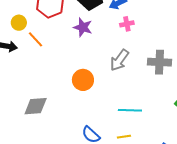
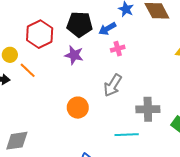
gray cross: (160, 62) -> (148, 109), moved
gray diamond: (36, 106) -> (17, 141), moved

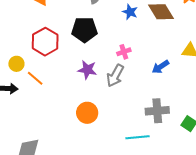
blue arrow: (107, 29) -> (160, 67), moved
purple star: (74, 55) -> (87, 70), moved
gray arrow: (113, 85) -> (115, 76), moved

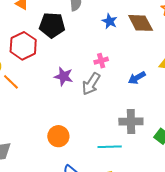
black pentagon: (84, 30) -> (52, 25), moved
orange circle: (87, 113) -> (58, 136), moved

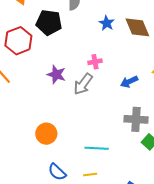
gray cross: (131, 121) -> (136, 119), moved

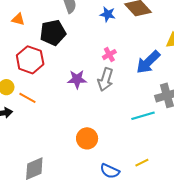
blue arrow: (129, 82) -> (148, 62), size x1.5
cyan line: (97, 148) -> (143, 116), moved

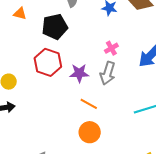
red hexagon: (30, 60) -> (48, 62), moved
orange line: (27, 98) -> (89, 104), moved

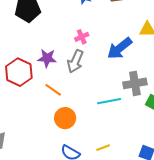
red hexagon: (48, 62) -> (19, 72), moved
orange circle: (90, 132) -> (65, 118), moved

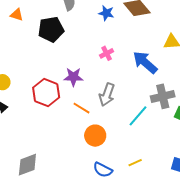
blue arrow: (120, 48) -> (145, 62), turned 84
gray arrow: (75, 61) -> (107, 95), moved
cyan line: (109, 101) -> (138, 116), turned -35

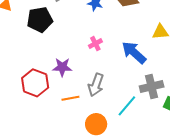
orange line: (82, 108) -> (70, 98), turned -42
orange circle: (95, 136) -> (96, 124), moved

